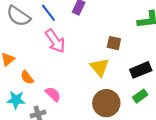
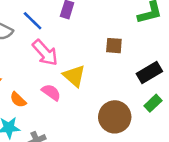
yellow triangle: (100, 67) -> (74, 76), moved
pink semicircle: (53, 94) -> (51, 92), moved

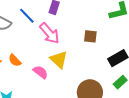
pink arrow: (45, 53) -> (49, 33), moved
orange semicircle: (18, 100) -> (15, 60), moved

